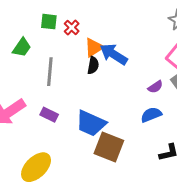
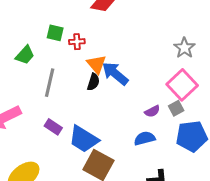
red cross: (72, 27) -> (77, 42), turned 35
orange triangle: (94, 47) -> (96, 64), turned -45
purple rectangle: (49, 115) -> (53, 127), moved

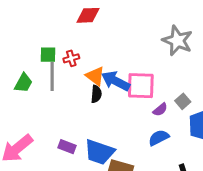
gray star: (184, 48) -> (177, 41), size x1.4
gray line: (50, 83) -> (52, 76), moved
pink square: (182, 85) -> (141, 86), moved, turned -32

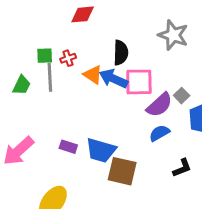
black semicircle: (96, 94) -> (121, 53), moved, size x1.4
purple semicircle: (160, 110) -> (159, 105), size x1.8

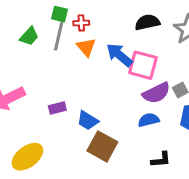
black semicircle: (121, 53) -> (147, 22), moved, turned -120
orange triangle: (93, 75) -> (86, 47), moved
purple rectangle: (68, 147) -> (57, 108), turned -48
blue trapezoid: (101, 150) -> (88, 120), size x0.7

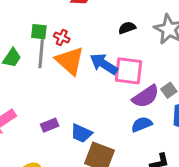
black semicircle: (147, 22) -> (127, 28), size x0.7
red cross: (81, 23) -> (62, 37), turned 35
orange triangle: (86, 47) -> (70, 61), size x1.5

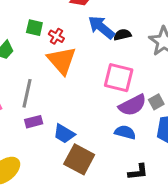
gray line: (41, 54) -> (27, 93), moved
blue arrow: (104, 64) -> (101, 27), moved
blue semicircle: (142, 124) -> (125, 132), turned 30

